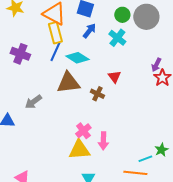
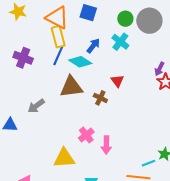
blue arrow: (89, 31) -> (93, 46), moved
yellow triangle: (79, 150) -> (64, 158), moved

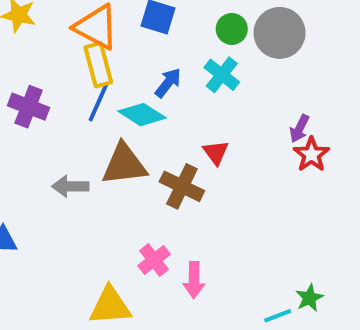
brown cross: (100, 98) -> (182, 186), size x1.5
gray arrow: (36, 106) -> (70, 186), moved, turned 36

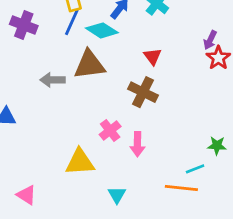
brown cross: (182, 186) -> (143, 92), moved
green star: (309, 298) -> (217, 146), moved, turned 30

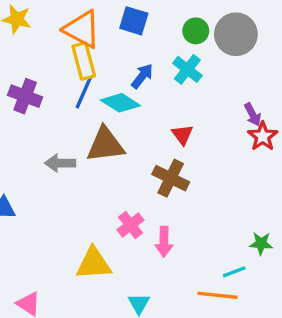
purple arrow: (210, 40) -> (253, 115), turned -54

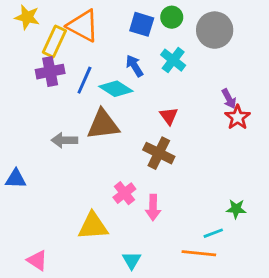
blue square: (134, 21) -> (142, 24), moved
green circle: (196, 31) -> (172, 17), moved
yellow rectangle: (84, 61) -> (54, 41), moved, turned 40
blue arrow: (142, 76) -> (134, 66), turned -70
purple cross: (25, 96) -> (50, 72), moved, turned -32

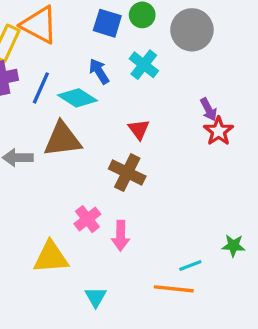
green star: (236, 209) -> (233, 246), moved

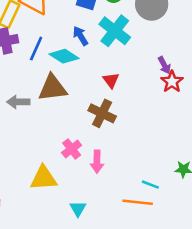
cyan cross: (144, 65) -> (115, 31), size x1.4
cyan line: (190, 266) -> (150, 185), turned 42

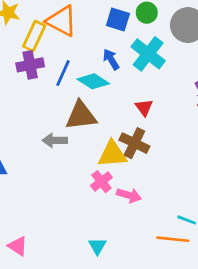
gray arrow: (18, 102) -> (55, 140), moved
pink arrow: (97, 162) -> (129, 195), turned -75
yellow triangle: (44, 178) -> (112, 154), moved
cyan triangle: (78, 209) -> (97, 246), moved

